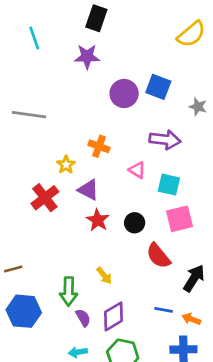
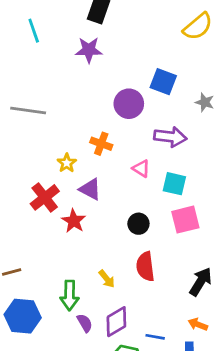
purple circle: (124, 93) -> (129, 104), moved
red star: (98, 220) -> (74, 221), moved
red semicircle: (158, 256) -> (145, 266), moved, turned 32
blue line: (164, 310) -> (155, 337), moved

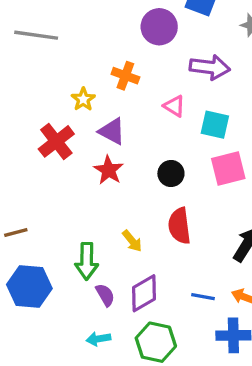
red star: (74, 221) -> (109, 170), moved
blue line: (155, 337) -> (203, 297), moved

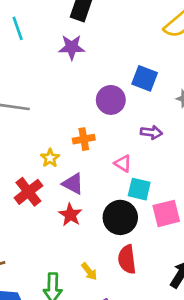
purple arrow: (210, 67) -> (151, 132), size x0.7
orange cross: (125, 76) -> (84, 139), turned -30
cyan square: (215, 125) -> (139, 189), moved
black circle: (171, 174) -> (120, 217), size x1.6

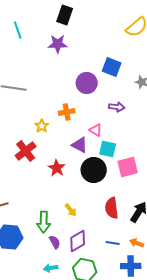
purple triangle: (73, 184) -> (80, 145), moved
red semicircle: (127, 259) -> (112, 208), moved

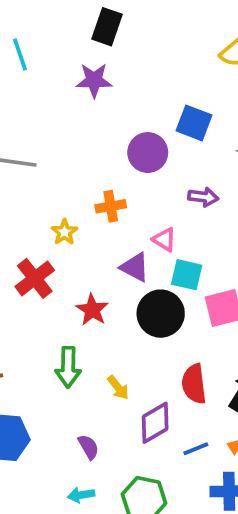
green arrow: (44, 222) -> (68, 367), moved
purple diamond: (78, 241) -> (155, 423), moved
blue line: (113, 243) -> (196, 449), turned -32

